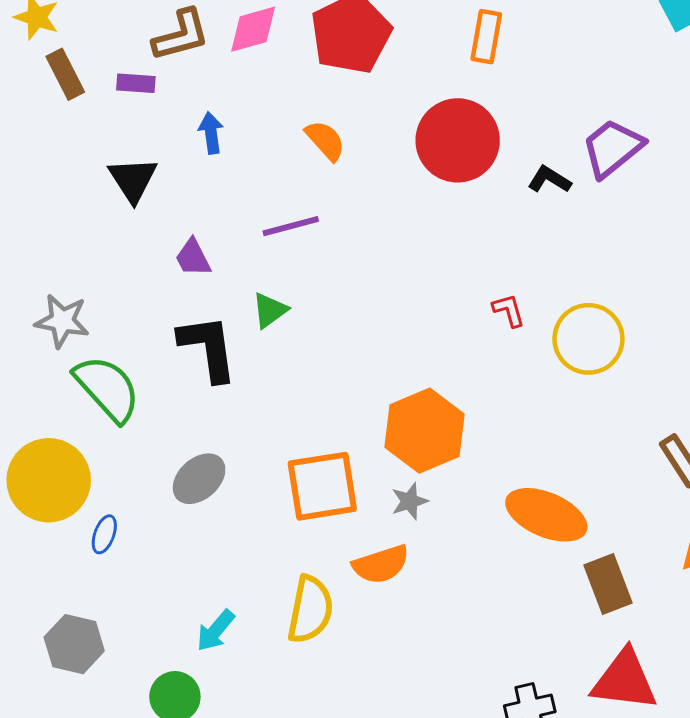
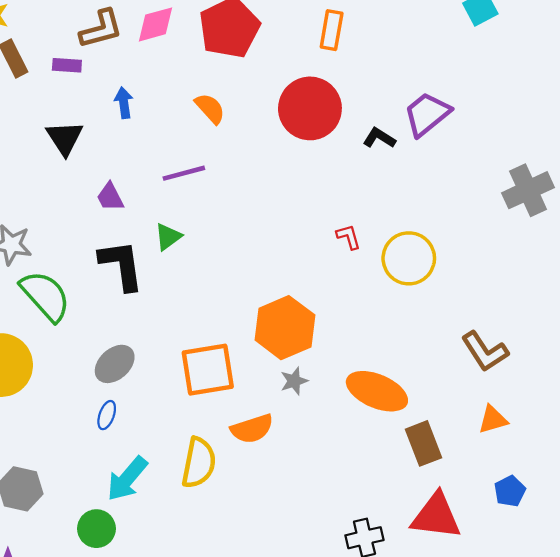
gray star: (410, 501) -> (294, 381), moved
blue ellipse: (104, 534) -> (107, 415), moved
cyan arrow: (216, 631) -> (127, 479), size x1.4

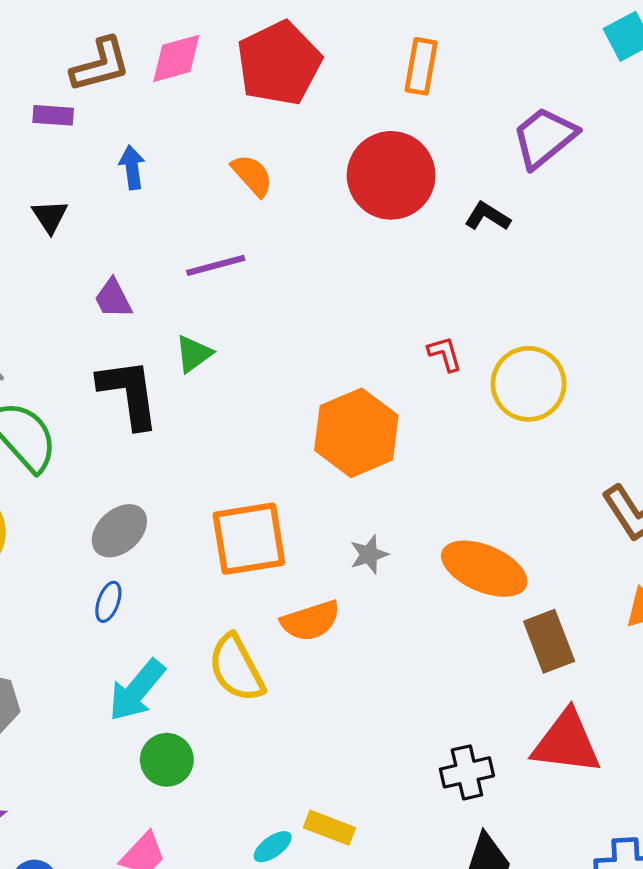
purple trapezoid: (427, 114) -> (544, 137), moved
black triangle: (65, 138) -> (50, 216), size x0.7
orange hexagon: (285, 328) -> (356, 433), moved
yellow semicircle: (199, 463) -> (236, 668), turned 141
green circle: (96, 529) -> (167, 760), moved

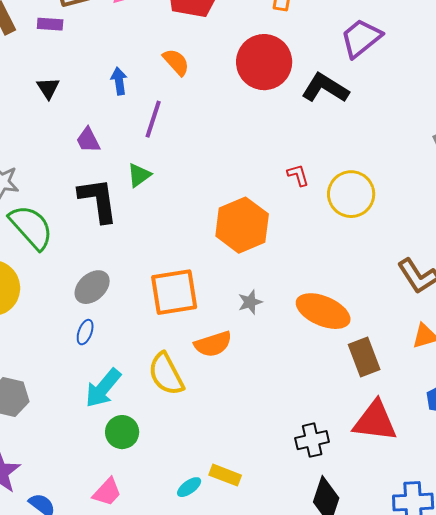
blue arrow: (132, 167) -> (119, 81), moved
black L-shape: (487, 216) -> (325, 88), size x1.6
purple line: (216, 265) -> (153, 119), turned -57

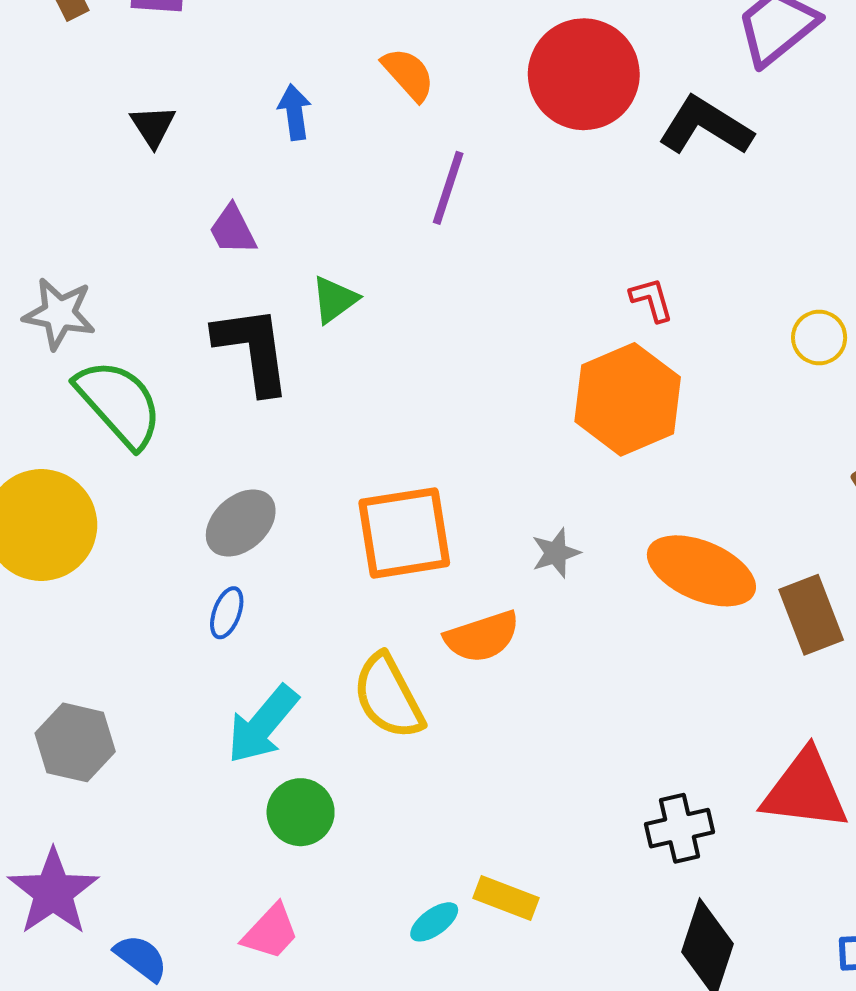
purple line: (153, 119) -> (448, 188), moved
yellow circle: (351, 194) -> (819, 338), moved, size x0.6
orange hexagon: (242, 225) -> (628, 399), moved
brown rectangle: (364, 357) -> (811, 615), moved

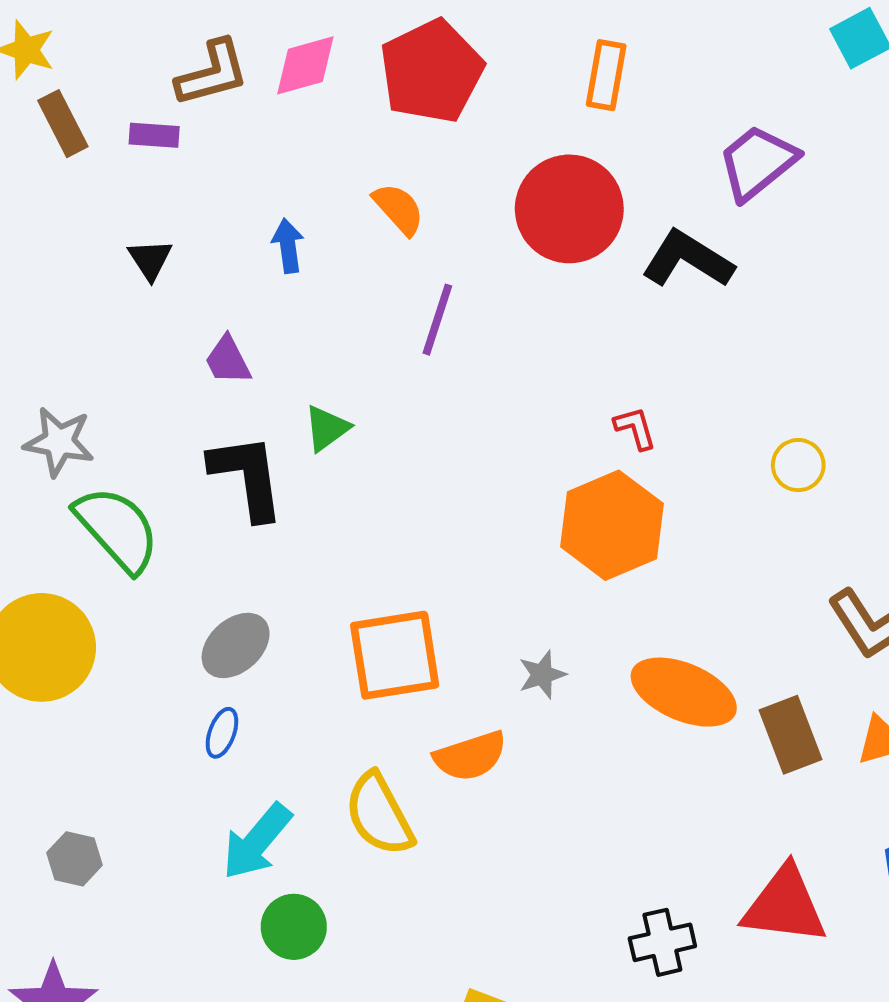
gray hexagon: (75, 742) -> (75, 859), size x0.7

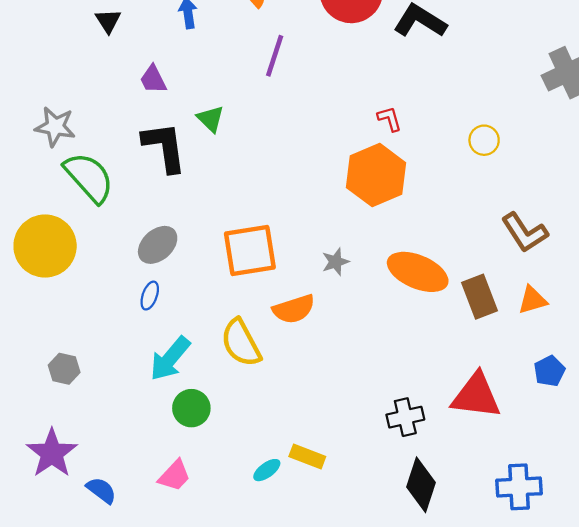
green triangle: (327, 428) -> (211, 119), turned -40

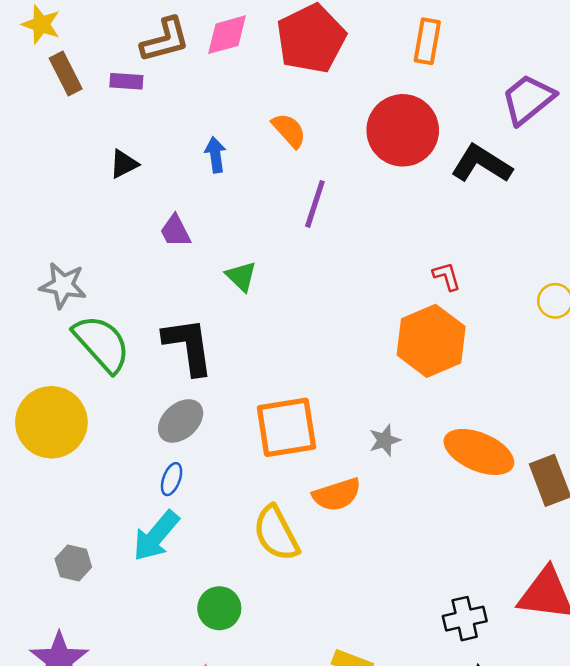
black triangle: (108, 21) -> (124, 164), turned 36
black L-shape: (164, 147) -> (188, 346), moved
cyan arrow: (170, 359) -> (156, 536), moved

